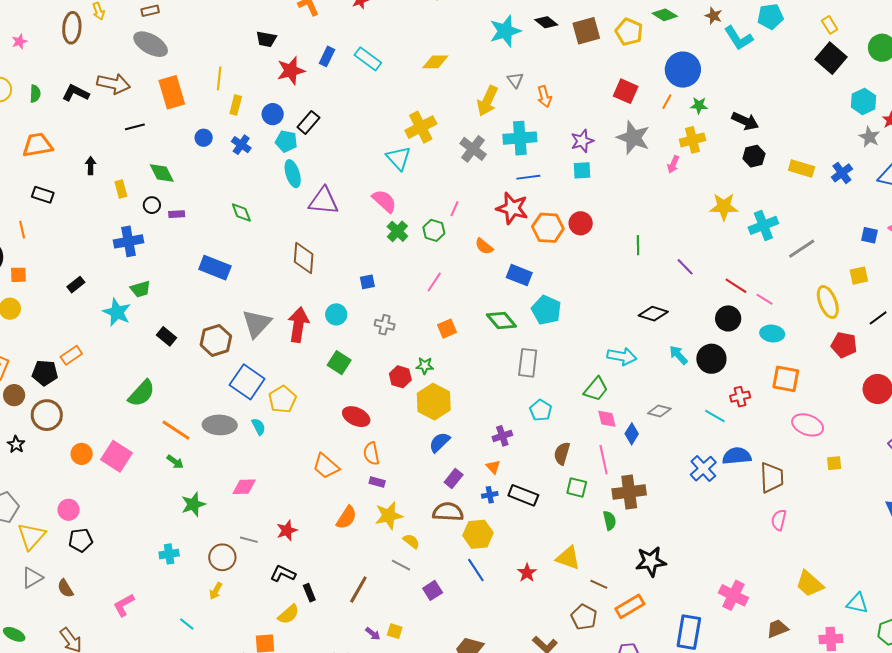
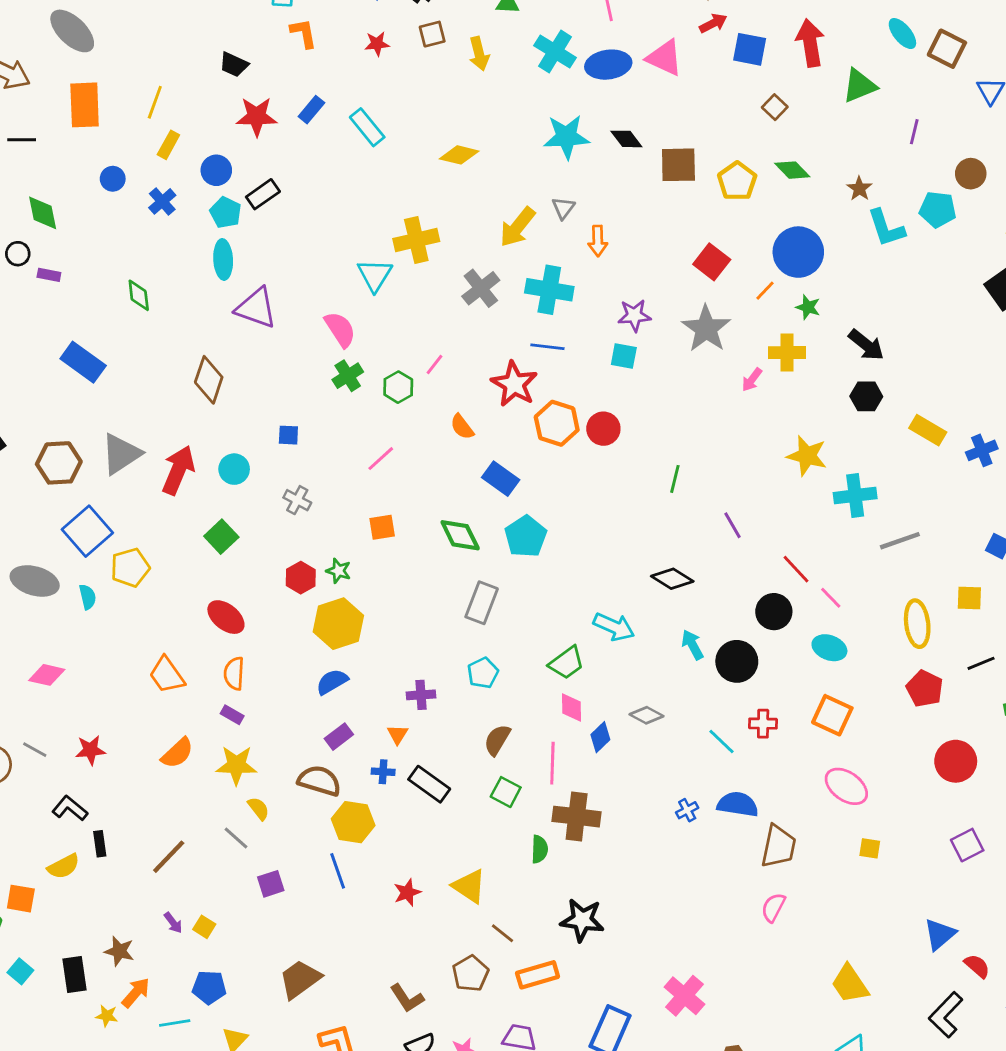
blue cross: (703, 469) -> (687, 810), size x0.6
yellow trapezoid: (810, 584) -> (850, 984), moved

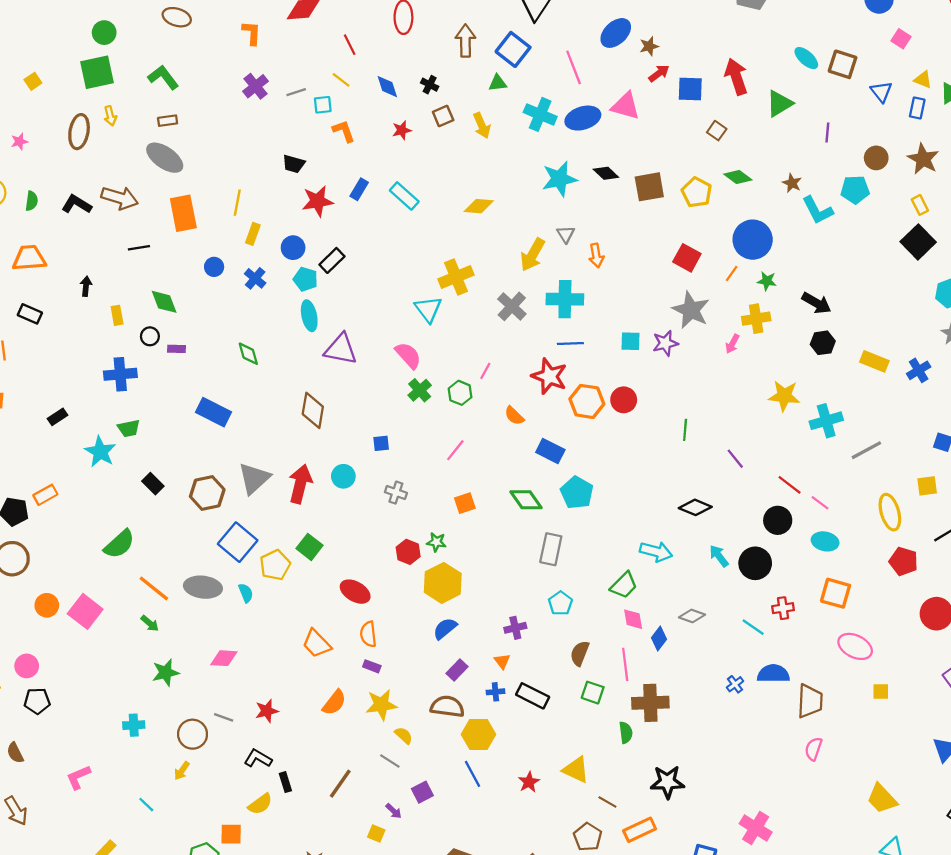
purple star: (634, 315) -> (665, 343), moved
green square: (221, 537) -> (309, 547), moved
purple arrow: (173, 923) -> (394, 811), moved

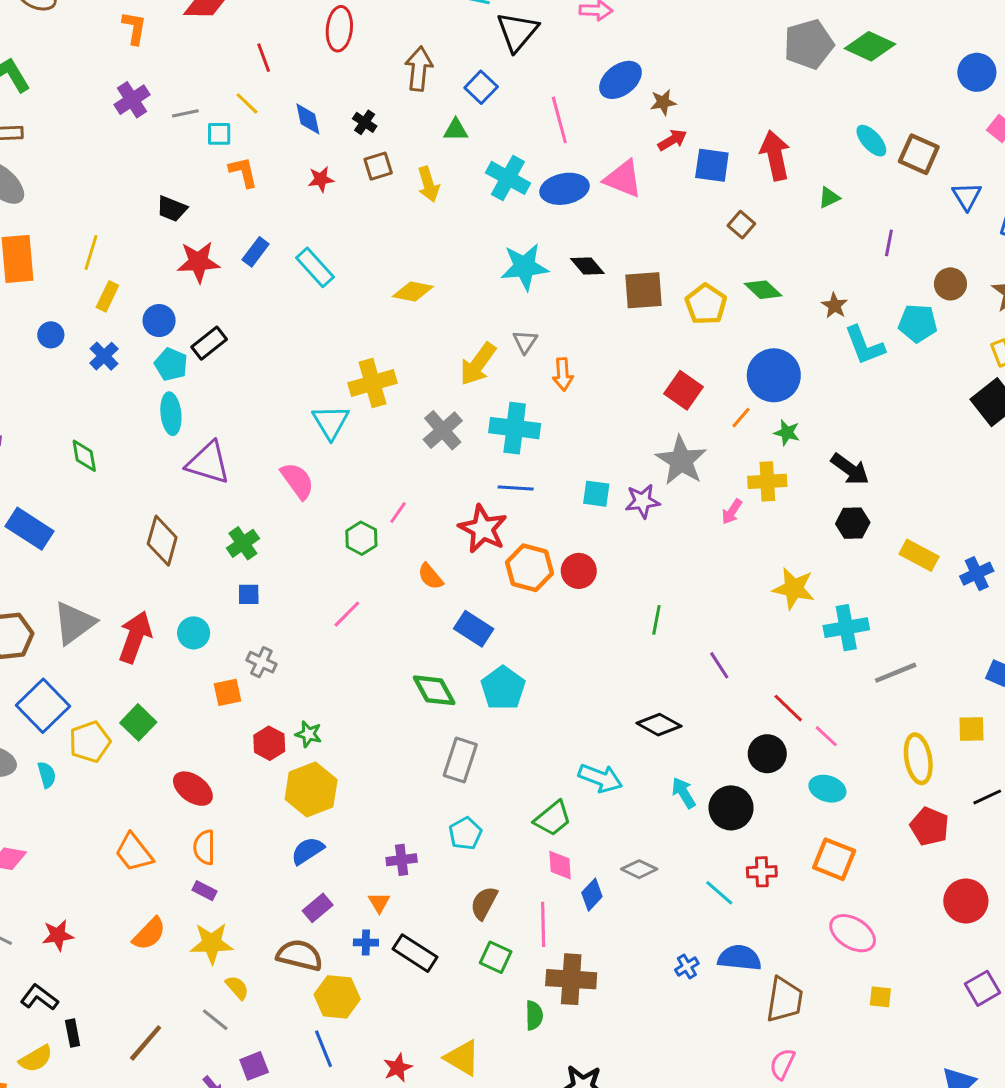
blue square: (513, 49) -> (481, 87), size x0.7
green triangle: (779, 104) -> (829, 198), size x0.6
green cross: (420, 390) -> (243, 543), moved
orange square: (465, 503) -> (228, 692), moved

